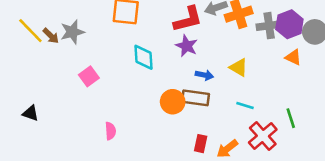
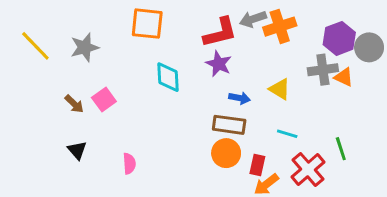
gray cross: (269, 26) -> (323, 70), moved
brown arrow: (51, 36) -> (74, 104), moved
orange circle: (173, 102) -> (226, 153), moved
black triangle: (30, 113) -> (77, 150), moved, turned 30
red rectangle: (201, 144) -> (257, 165), moved

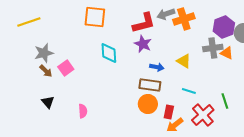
yellow line: (35, 46) -> (29, 22), moved, turned -65
gray star: (85, 47) -> (44, 53), moved

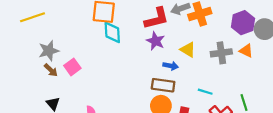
gray cross: (213, 48) -> (221, 53), moved
cyan diamond: (109, 53) -> (112, 32), moved
yellow triangle: (184, 61) -> (188, 50), moved

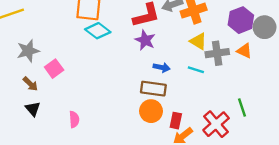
cyan diamond: (112, 32) -> (98, 31), turned -50
yellow triangle: (188, 50) -> (198, 41), moved
brown arrow: (51, 70) -> (30, 84), moved
cyan line: (205, 92) -> (196, 70), moved

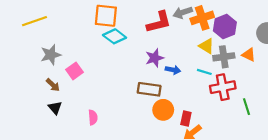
purple hexagon: (241, 20) -> (225, 27), moved
purple star: (145, 40) -> (155, 58), moved, turned 30
brown rectangle: (153, 89) -> (149, 89), moved
red cross: (216, 124) -> (223, 87), moved, turned 30

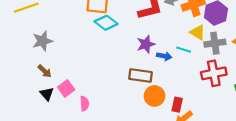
pink square: (75, 71) -> (66, 88), moved
cyan line: (204, 72) -> (184, 50), moved

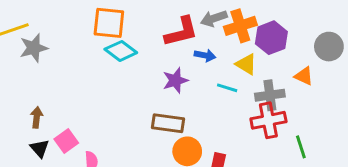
gray star: (42, 41) -> (34, 48), moved
gray cross: (215, 43) -> (270, 95), moved
blue arrow: (164, 56) -> (205, 55), moved
brown arrow: (45, 71) -> (37, 117), turned -128

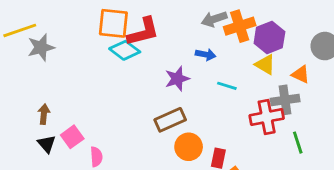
red L-shape: (181, 32) -> (143, 32), moved
yellow triangle: (246, 64) -> (265, 64), moved
gray cross: (270, 95) -> (285, 100), moved
brown rectangle: (168, 123) -> (170, 120), turned -32

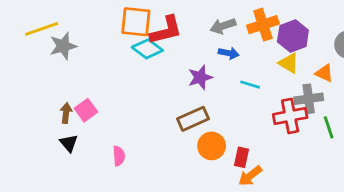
gray arrow: (214, 19) -> (223, 26), moved
pink square: (72, 137) -> (86, 110), moved
green line: (298, 143) -> (329, 127), moved

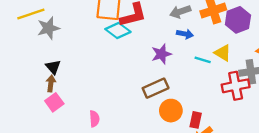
yellow triangle: (289, 63) -> (223, 53), moved
pink square: (86, 110) -> (54, 102), moved
black triangle: (69, 143) -> (53, 67), moved

